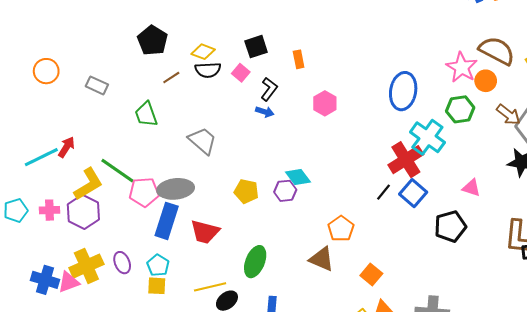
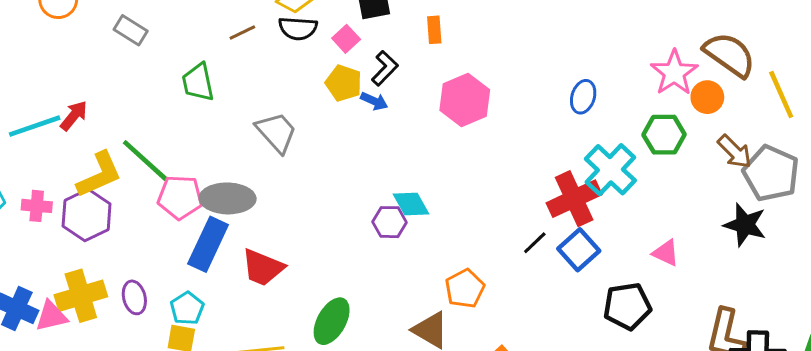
blue ellipse: (403, 91) -> (583, 97), size x0.6
pink hexagon: (325, 103) -> (465, 100), size x1.4
yellow pentagon: (246, 191) -> (344, 83), moved

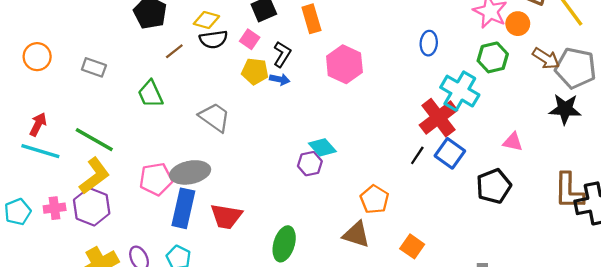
orange rectangle: (434, 30) -> (311, 19), size x1.4
red arrow: (74, 116) -> (38, 124), moved
cyan line: (35, 126) -> (40, 151), turned 48
green line: (145, 160) -> (94, 140), moved

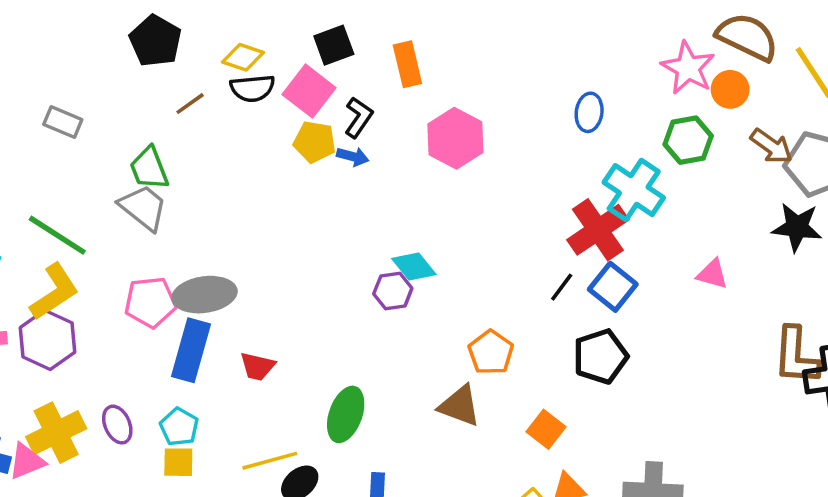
pink square: (250, 39) -> (309, 91), size x1.6
gray trapezoid: (215, 117) -> (143, 208), moved
black pentagon: (494, 186) -> (600, 356), moved
red trapezoid: (226, 216) -> (257, 366), size x0.7

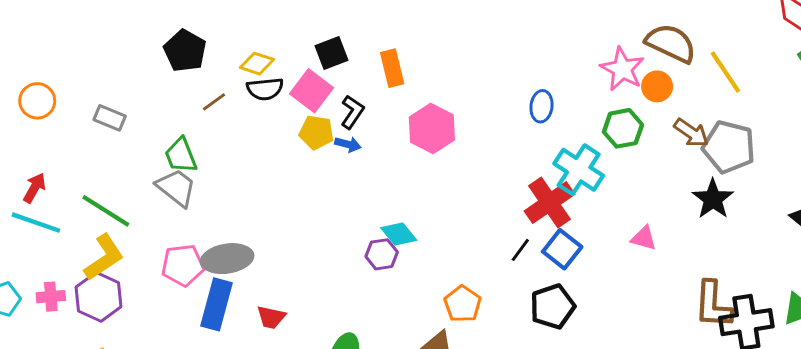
black star: (797, 227) -> (713, 199), turned 30

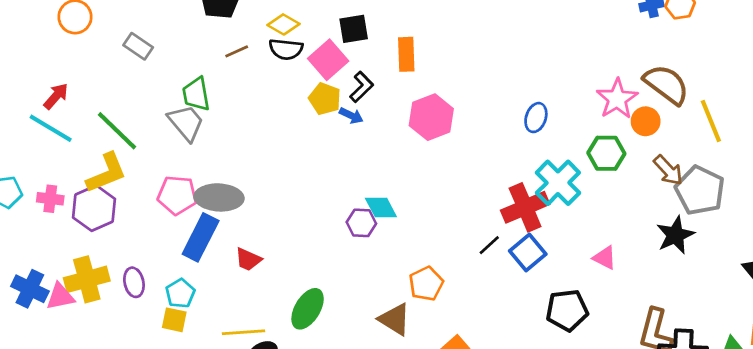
black pentagon: (553, 307) -> (567, 310), moved

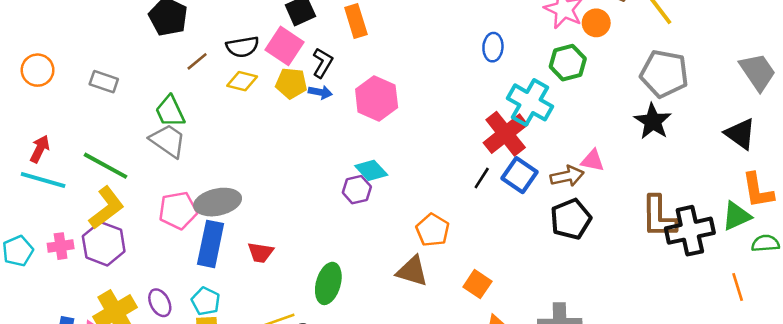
yellow diamond: (283, 24) -> (242, 81), moved
pink hexagon: (431, 117) -> (377, 98), moved
brown arrow: (668, 170) -> (567, 176), moved, turned -44

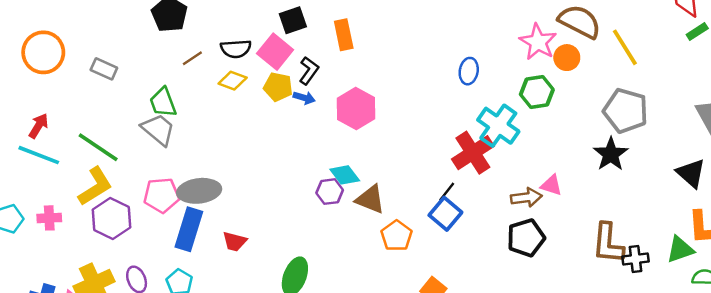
orange circle: (38, 70) -> (43, 52), size x1.4
blue square: (520, 175) -> (445, 214), moved
black cross: (690, 231) -> (636, 259), size x0.6
purple hexagon: (104, 244) -> (111, 218), moved
brown triangle: (412, 271) -> (370, 199), moved

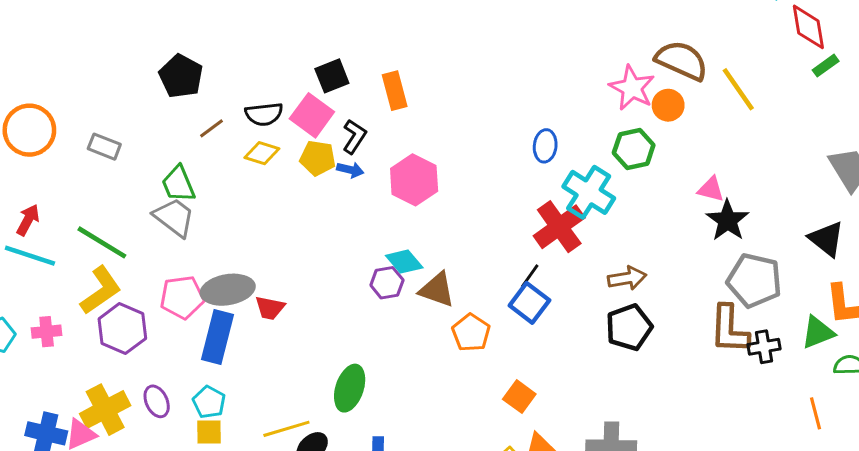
blue ellipse: (469, 71) -> (545, 146), moved
gray pentagon: (626, 111) -> (754, 280), moved
pink triangle: (551, 185) -> (711, 189), moved
red trapezoid: (235, 241) -> (270, 308), moved

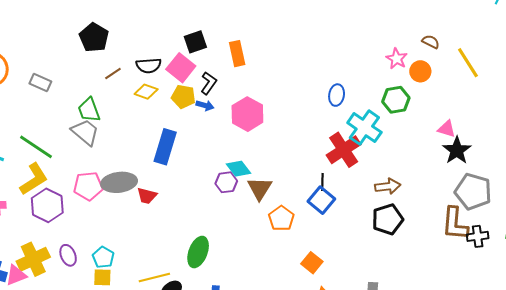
brown semicircle: (682, 61) -> (431, 42), size x0.5
pink star: (632, 88) -> (397, 59), size x0.7
black line: (530, 276) -> (322, 182), turned -36
brown triangle: (437, 290) -> (260, 188), turned 40
blue rectangle: (217, 337) -> (165, 147), moved

